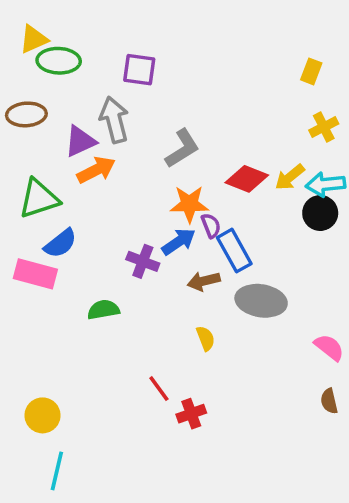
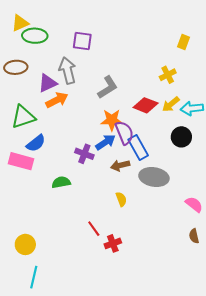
yellow cross: (324, 127) -> (168, 75), moved
black circle: (320, 213) -> (181, 137), moved
purple semicircle: (211, 226) -> (124, 133), size x1.6

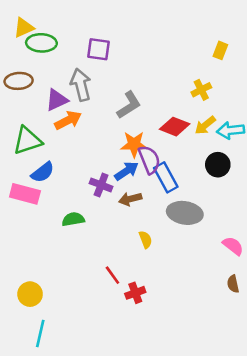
brown arrow: (120, 165) -> (130, 199), moved

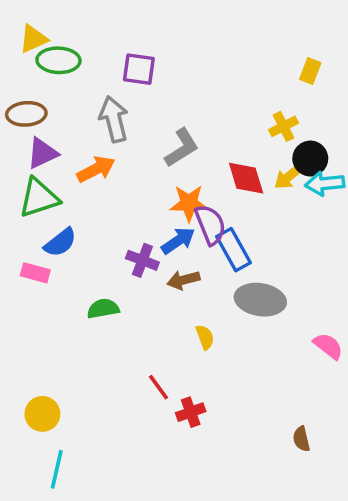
purple triangle: (57, 100) -> (42, 153), moved
red diamond: (175, 127) -> (246, 178), turned 52
black circle: (218, 165) -> (310, 159), moved
pink rectangle: (25, 194) -> (35, 273), size x0.7
brown semicircle: (233, 284) -> (301, 439), moved

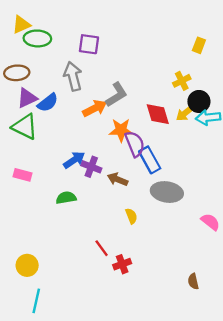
orange arrow: (96, 169) -> (95, 108), moved
green triangle: (39, 198) -> (25, 127), turned 44
blue arrow: (178, 241) -> (74, 160), moved
blue semicircle: (60, 242) -> (48, 103), moved
brown arrow: (184, 280) -> (118, 179), turned 36

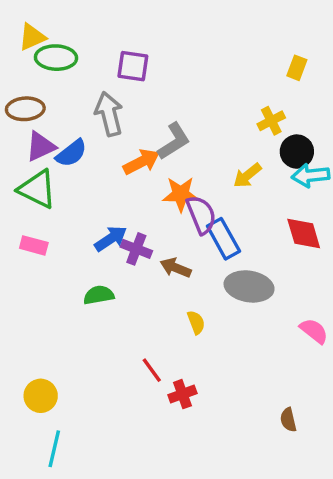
yellow arrow: (185, 113) -> (247, 175), moved
red diamond: (158, 114) -> (304, 234), moved
pink rectangle: (22, 175) -> (34, 245), moved

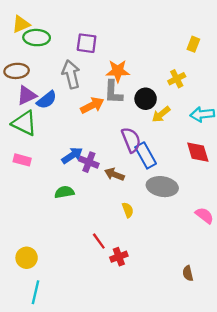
gray L-shape: (174, 141) -> (113, 92), turned 125
black circle: (297, 152) -> (146, 99), moved
orange star: (181, 194) -> (118, 71), moved

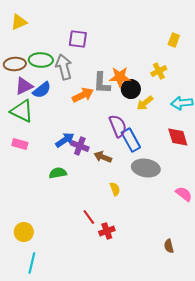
green ellipse: (37, 38) -> (41, 60), moved
orange star: (118, 71) -> (120, 77), moved

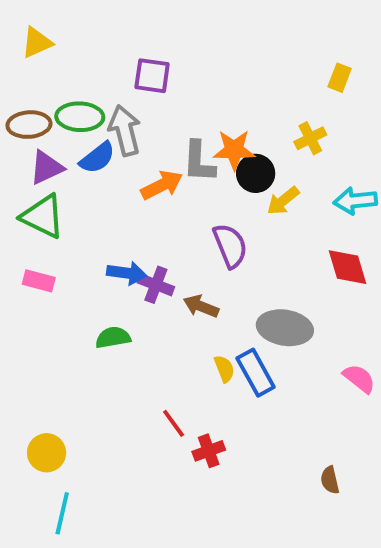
blue semicircle: (42, 90) -> (97, 158), moved
blue arrow: (65, 140) -> (127, 273), turned 42
blue rectangle: (131, 140) -> (256, 373), moved

